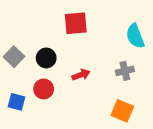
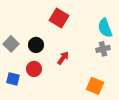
red square: (76, 23) -> (59, 18), turned 36
gray cross: (125, 71) -> (103, 49), moved
red arrow: (81, 75) -> (63, 58), turned -32

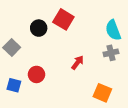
black circle: (36, 45) -> (39, 28), moved
red arrow: (63, 58) -> (77, 63), moved

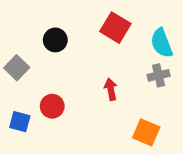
red square: (63, 19) -> (115, 28), moved
red arrow: (77, 63) -> (111, 89), turned -48

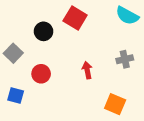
red square: (115, 28) -> (75, 18), moved
cyan semicircle: (162, 43) -> (127, 16), moved, turned -40
red circle: (52, 106) -> (41, 74), moved

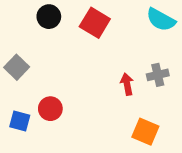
black circle: (44, 31) -> (49, 17), moved
red arrow: (87, 70) -> (127, 84), moved
red circle: (41, 74) -> (50, 109), moved

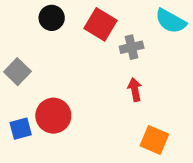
gray cross: (158, 75) -> (132, 47), moved
red circle: (50, 109) -> (53, 116), size x1.4
blue square: (20, 121) -> (21, 129), turned -30

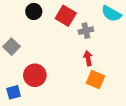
blue square: (21, 129) -> (14, 92), moved
orange square: (154, 140) -> (95, 80), moved

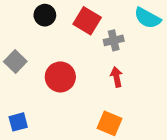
red circle: (35, 75) -> (60, 77), moved
orange square: (95, 80) -> (109, 123), moved

